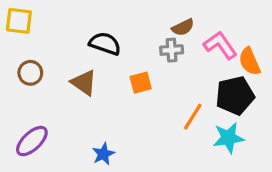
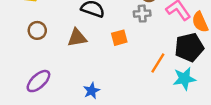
brown triangle: (84, 83) -> (77, 38), turned -45

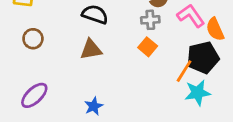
brown triangle: (77, 38) -> (91, 49), moved
orange square: (119, 38) -> (148, 47), moved, turned -35
orange line: (158, 63) -> (184, 71), moved

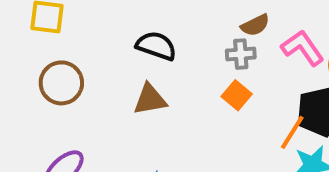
brown circle: (33, 39) -> (61, 83), size x1.4

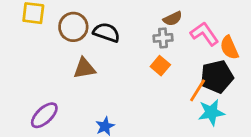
brown circle: (61, 83) -> (73, 27), moved
brown triangle: (150, 99) -> (84, 68), moved

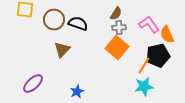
brown semicircle: (173, 19) -> (116, 14), moved, turned -32
orange square: (160, 66) -> (117, 48), size x1.6
brown triangle: (84, 68) -> (62, 50), turned -36
cyan star: (211, 112) -> (144, 87), moved

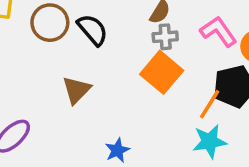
black semicircle: (78, 24) -> (92, 30), turned 30
brown triangle: (62, 50) -> (76, 90), moved
blue star: (77, 92) -> (117, 150), moved

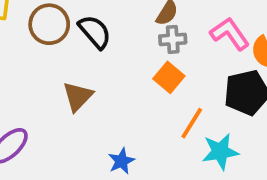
orange square: (162, 72) -> (169, 77), size x0.7
orange line: (210, 104) -> (192, 123), moved

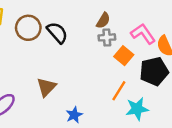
orange square: (169, 77) -> (124, 56), moved
brown triangle: (78, 96) -> (46, 87), moved

